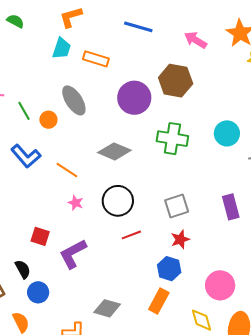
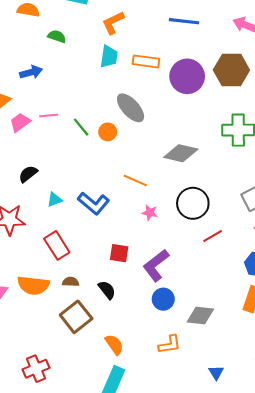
purple circle: (134, 98) -> (187, 76), moved
blue L-shape: (26, 156) -> (94, 203), moved
blue circle: (38, 292) -> (163, 299), moved

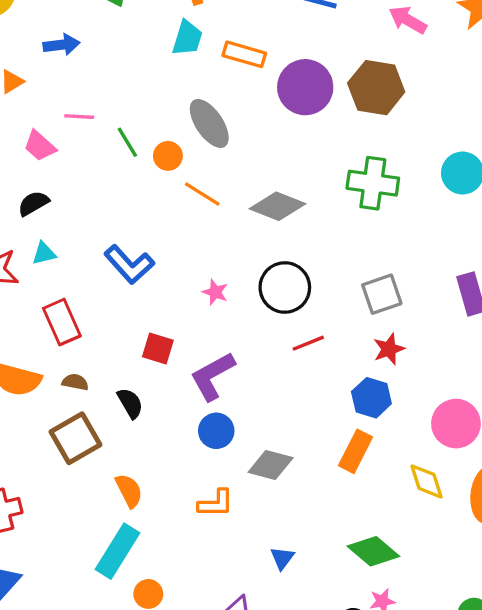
pink trapezoid: (20, 122) -> (40, 146), moved, turned -110
orange line: (135, 181) -> (202, 194), moved
cyan triangle: (55, 200) -> (44, 253), moved

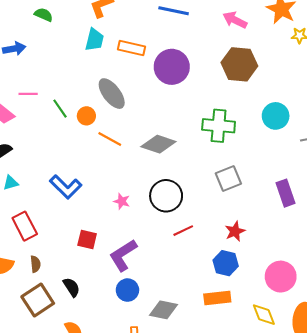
brown hexagon: (376, 88) -> (239, 64), moved
gray square: (382, 294) -> (228, 179), moved
brown semicircle: (75, 382) -> (35, 264), turned 77
black semicircle: (130, 403) -> (71, 287), moved
orange rectangle: (355, 451) -> (217, 298), turned 60

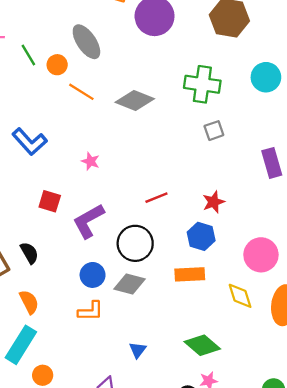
gray square: (228, 179) -> (214, 131), moved, size x0.7
black circle: (166, 196) -> (135, 243), moved
blue circle: (127, 290) -> (93, 275), moved

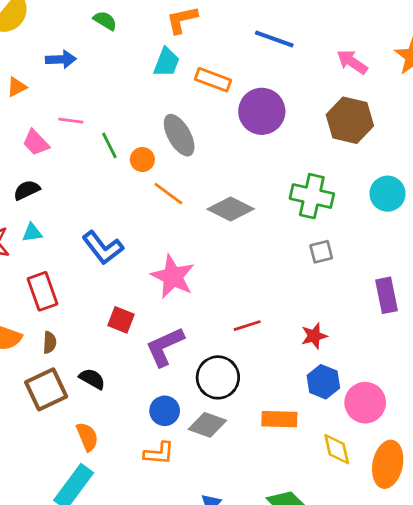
pink star: (90, 161) -> (173, 277), size x2.0
blue hexagon: (201, 236) -> (323, 382), moved
black semicircle: (29, 253) -> (92, 379), turned -35

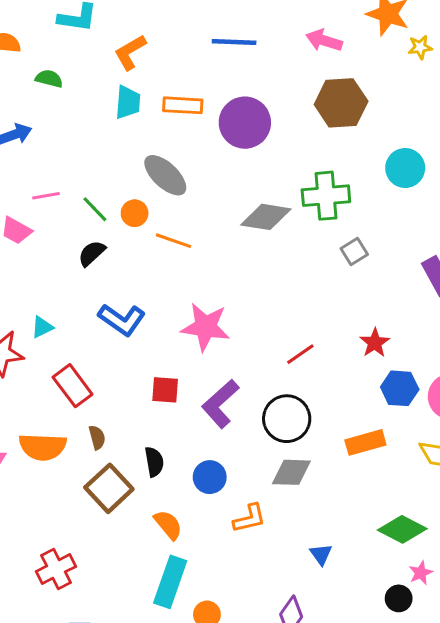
black semicircle: (27, 190) -> (92, 253), moved
gray diamond: (231, 209) -> (266, 217), moved
black semicircle: (92, 379) -> (154, 462), turned 68
blue circle: (165, 411) -> (210, 477), moved

